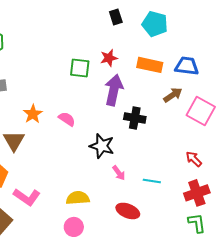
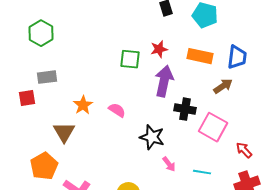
blue trapezoid: (187, 66) -> (237, 57), turned 90
pink square: (201, 111) -> (213, 127), moved

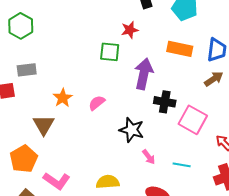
red star: (159, 49) -> (130, 30), moved
brown arrow: (223, 86) -> (214, 79), moved
pink semicircle: (117, 110) -> (97, 103), turned -72

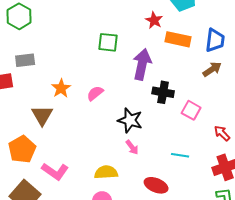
red star: (130, 30) -> (154, 20), moved, turned -30
pink square: (193, 120) -> (191, 110), size x0.7
pink arrow: (149, 157) -> (132, 147), moved

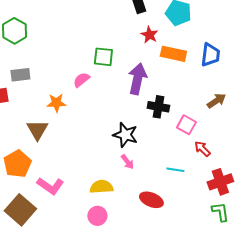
brown arrow: (212, 69) -> (216, 101), moved
orange star: (61, 88) -> (56, 103), turned 30
pink semicircle: (95, 93) -> (81, 80), moved
red arrow: (222, 133) -> (202, 149), moved

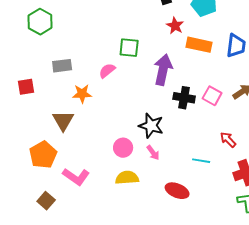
gray rectangle: (20, 75) -> (62, 66), moved
pink square: (186, 125) -> (212, 96), moved
brown square: (20, 210) -> (46, 201), size x0.6
pink circle: (97, 216) -> (123, 148), moved

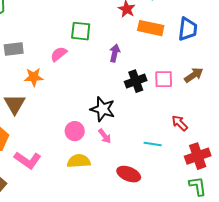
purple arrow: (163, 70) -> (115, 53), size x0.6
pink square: (212, 96) -> (164, 79), turned -30
black cross: (184, 98) -> (136, 81), turned -30

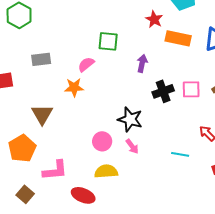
orange star: (34, 77) -> (74, 87), moved
pink L-shape: (28, 160) -> (55, 170), turned -40
red ellipse: (129, 174) -> (83, 195), moved

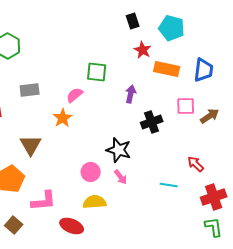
orange star: (74, 87) -> (63, 118), turned -30
pink square: (191, 89) -> (186, 106), moved

